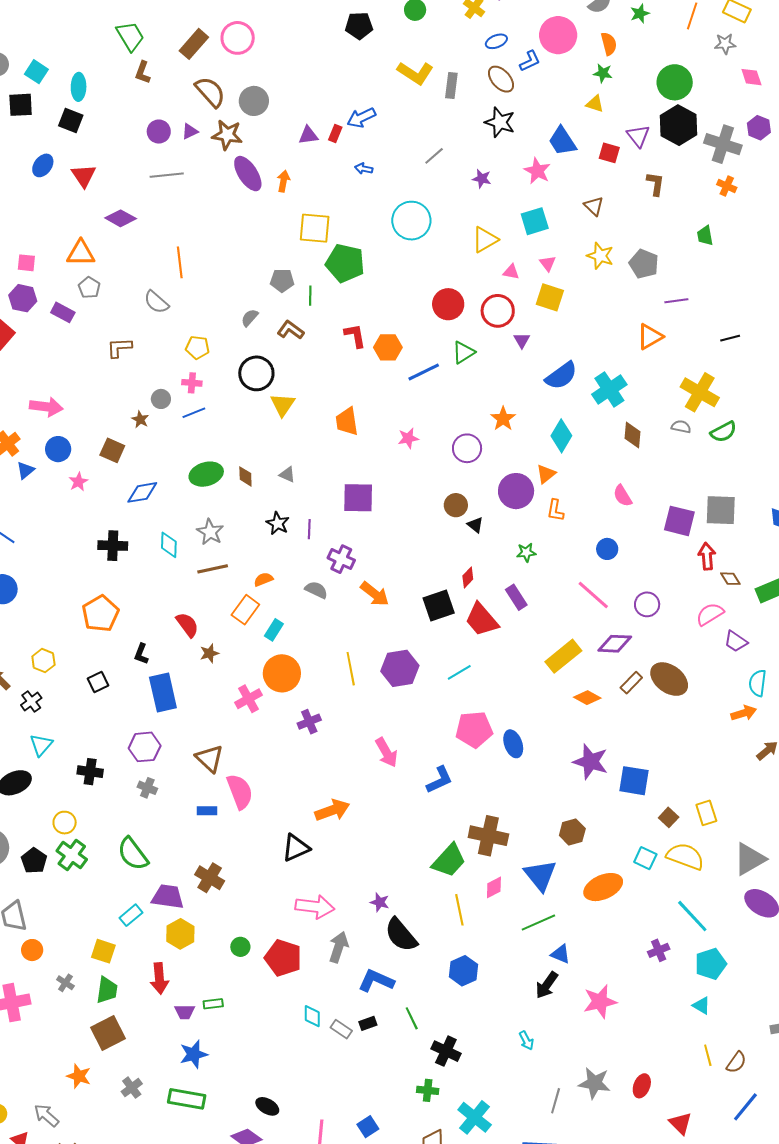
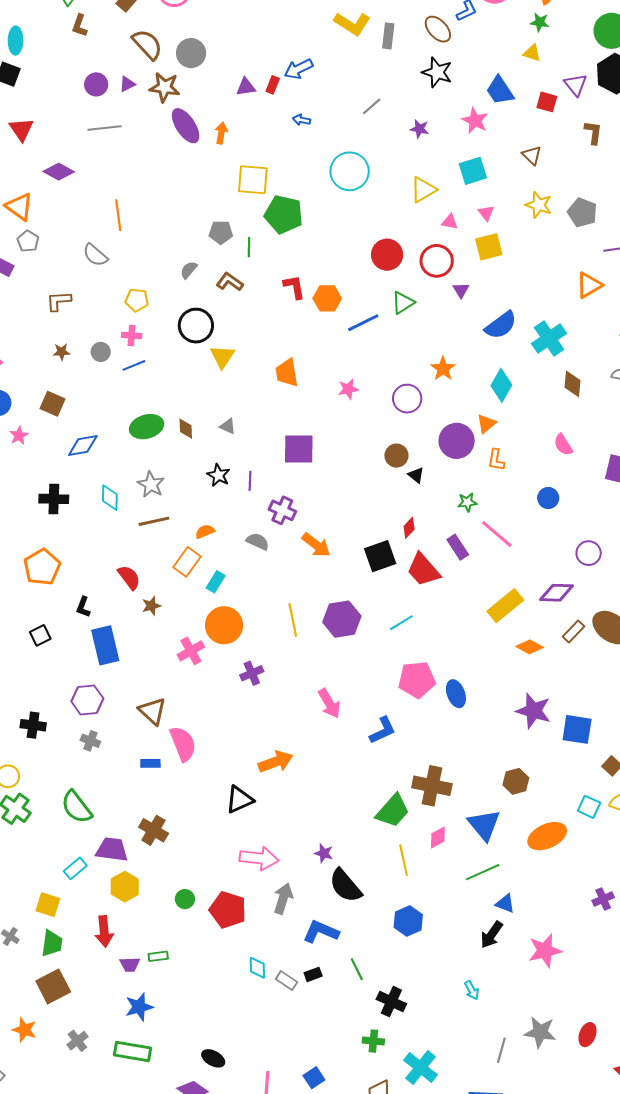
orange triangle: (81, 253) -> (19, 207), turned 36
yellow square: (550, 297) -> (489, 247), turned -32
brown star: (140, 419) -> (62, 352), moved, turned -30
pink line: (593, 595) -> (497, 534), moved

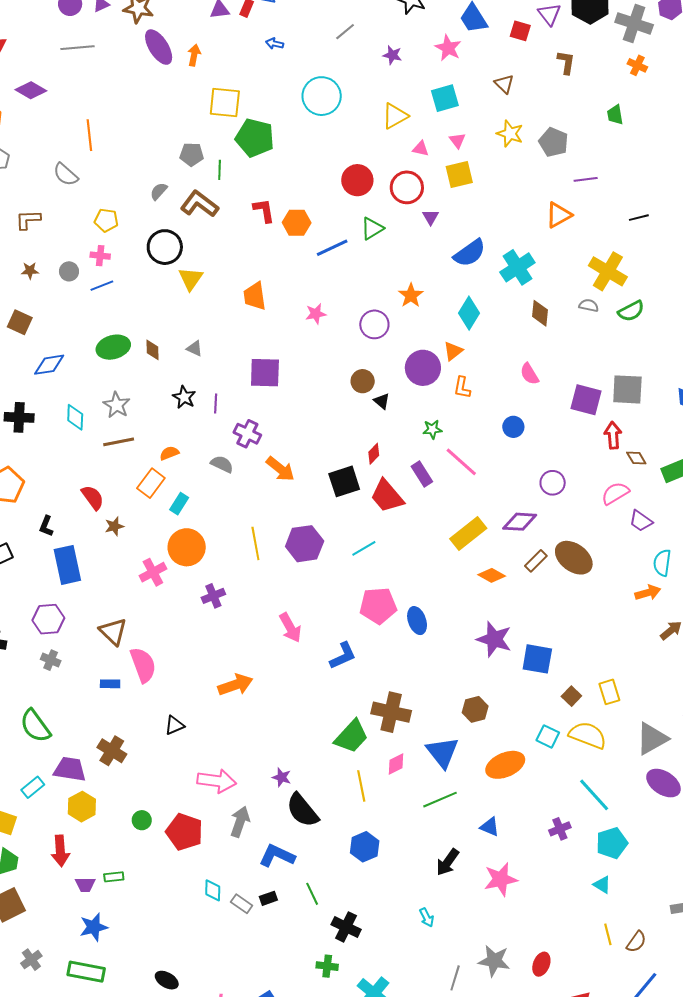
brown L-shape: (230, 282) -> (199, 204), size x1.4
black triangle: (239, 800) -> (174, 725), moved, size x0.7
blue triangle: (505, 904) -> (490, 827), moved

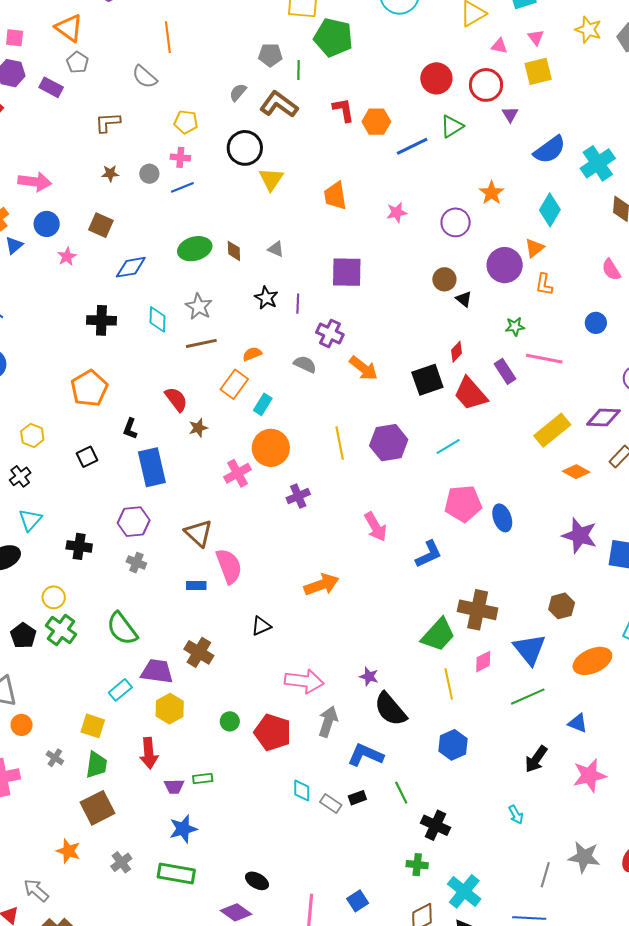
pink line: (461, 462) -> (544, 359), turned -30

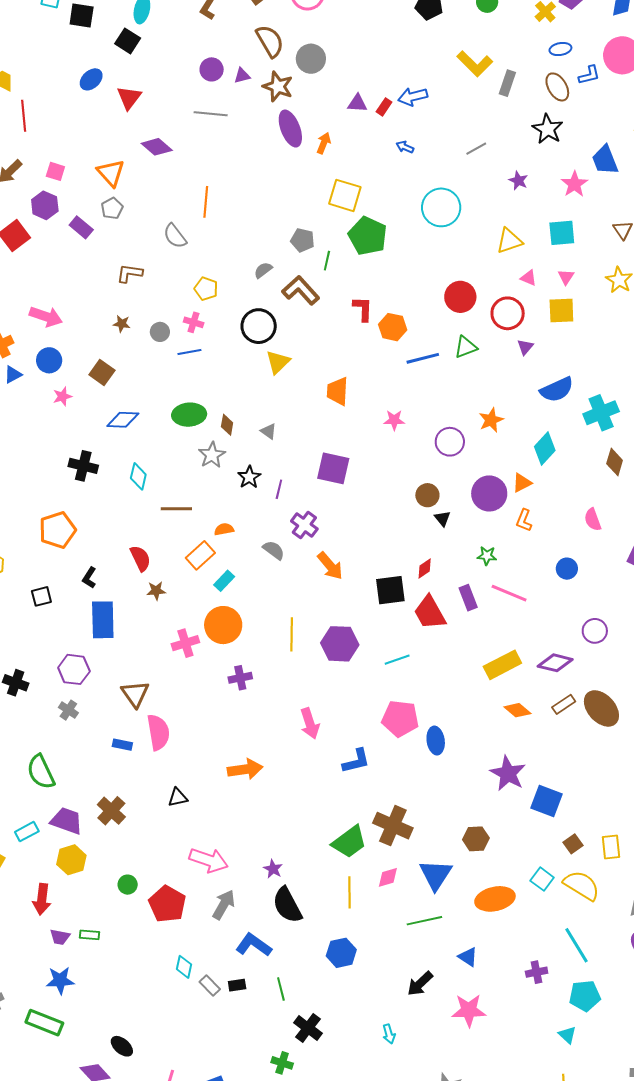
gray star: (199, 307) -> (212, 455), moved

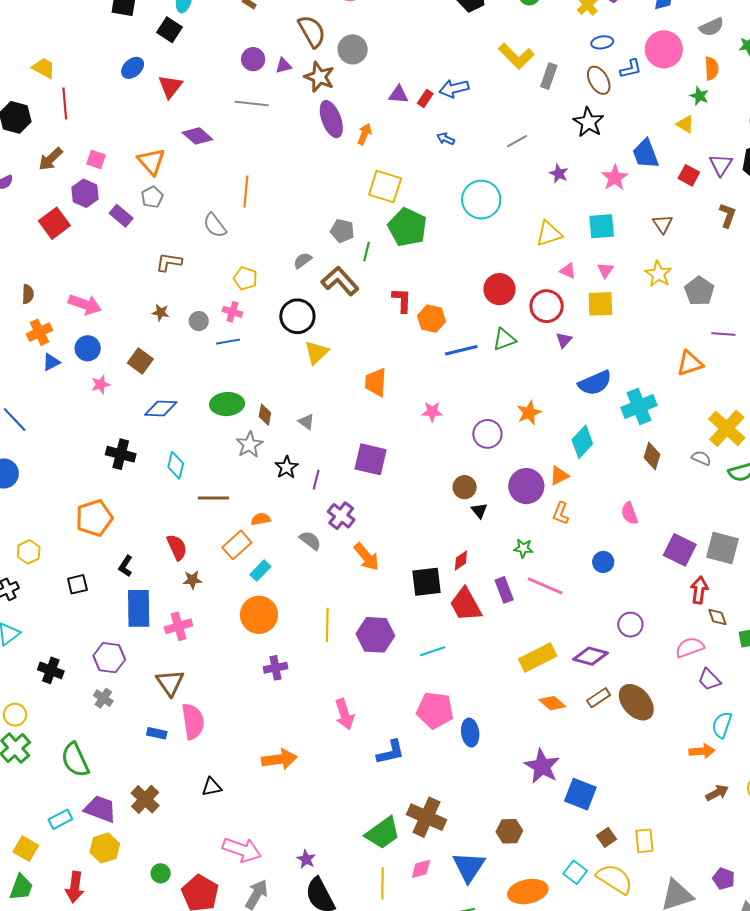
pink cross: (185, 643) -> (178, 626), moved

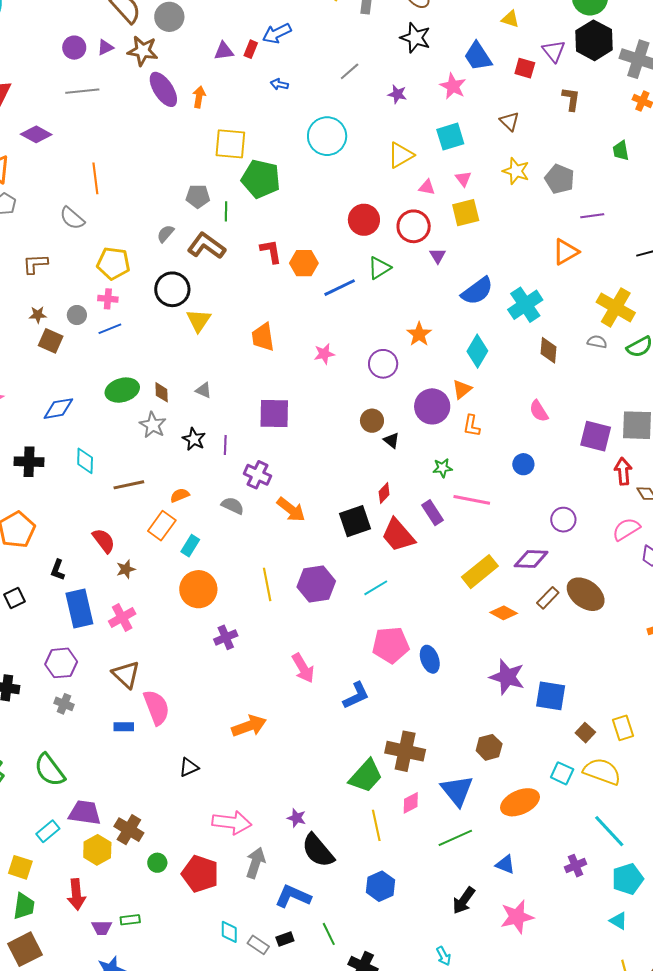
yellow pentagon: (245, 278) -> (113, 263), size x1.4
brown square: (140, 361) -> (51, 341), moved
brown cross: (145, 799) -> (129, 830), moved

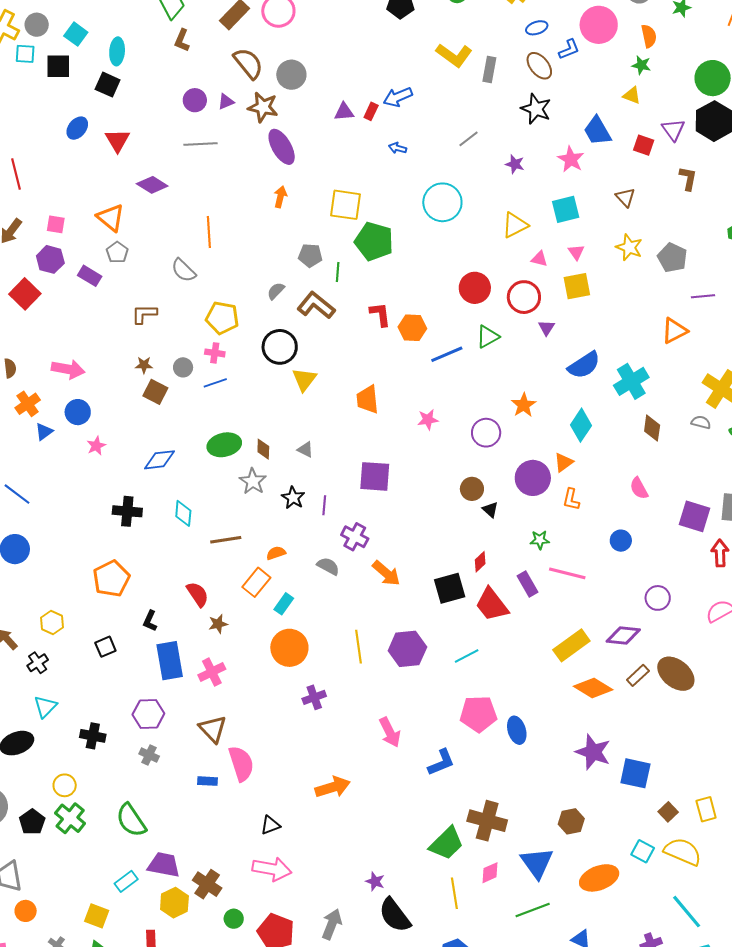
orange arrow: (199, 97) -> (280, 197), moved
orange diamond: (504, 613) -> (593, 688), size x1.4
pink arrow: (232, 822) -> (272, 869), moved

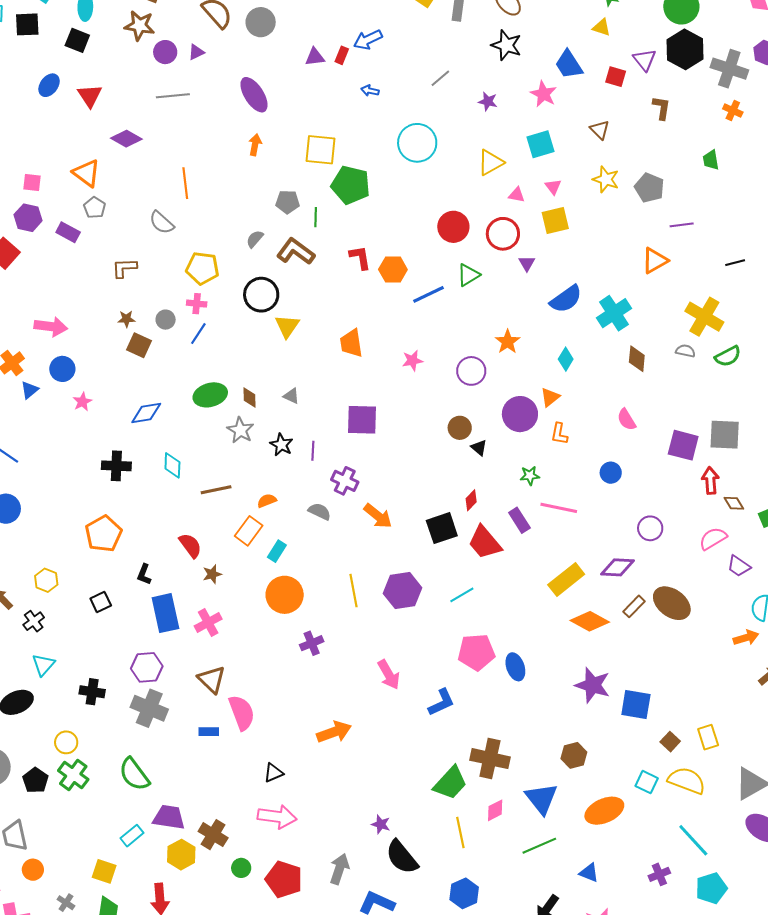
brown star: (263, 107) -> (140, 26), moved
blue line: (215, 383) -> (198, 334), turned -35
cyan diamond: (581, 425) -> (566, 359), size x0.7
gray cross: (149, 755) -> (149, 708), size x1.8

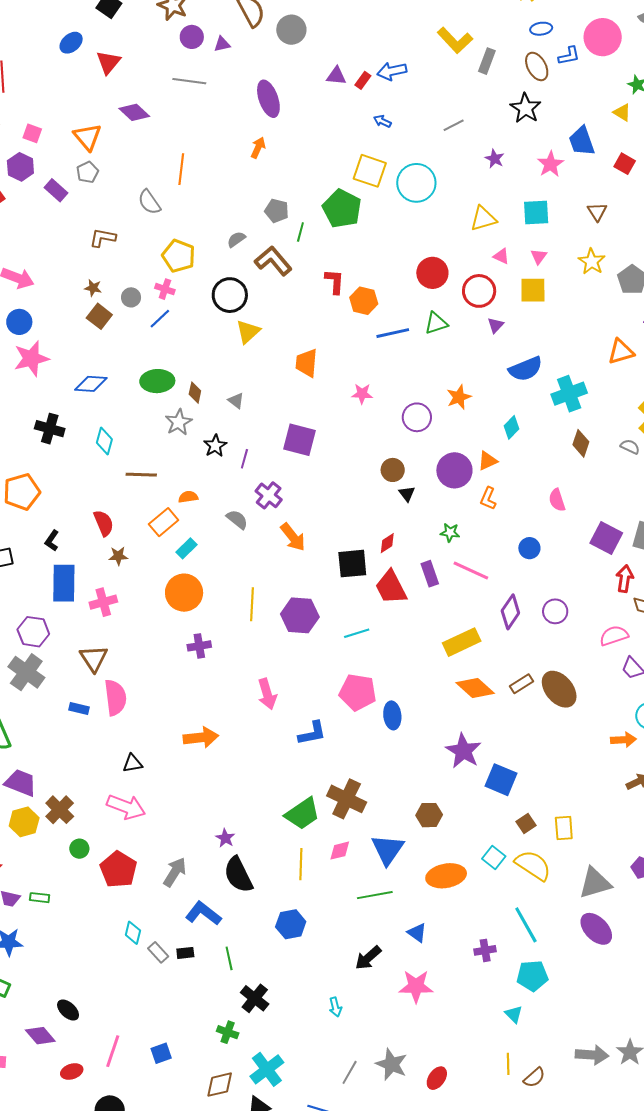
yellow square: (320, 150) -> (370, 171), moved
pink star: (82, 402) -> (31, 358), size x1.8
purple diamond: (618, 567) -> (510, 612), moved, turned -72

